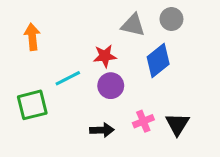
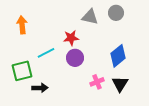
blue diamond: (158, 60) -> (118, 56), moved
black arrow: (102, 130) -> (40, 88), moved

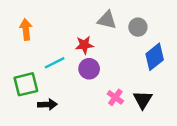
gray circle: (116, 13) -> (138, 27), moved
blue diamond: (118, 56) -> (155, 57), moved
pink cross: (97, 82) -> (115, 97), turned -32

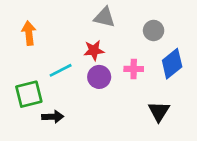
gray triangle: (107, 20) -> (104, 17), moved
pink cross: (115, 97) -> (134, 69), moved, turned -35

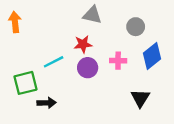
orange arrow: (29, 33) -> (15, 22), moved

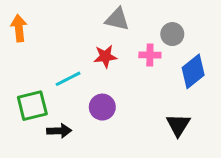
pink cross: (118, 61) -> (150, 55), moved
purple circle: (88, 68) -> (102, 107), moved

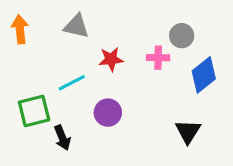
gray triangle: (117, 19) -> (76, 26), moved
black arrow: (59, 131) -> (62, 138), turned 70

